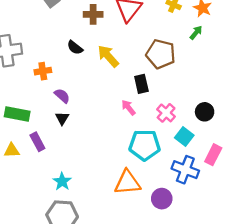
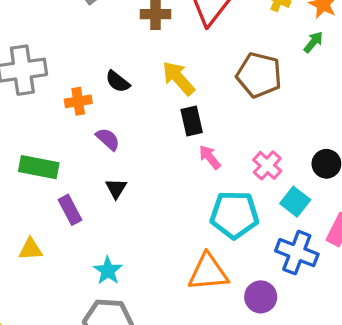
black semicircle: (75, 48) -> (118, 82), moved
black rectangle: (141, 84) -> (192, 121), moved
black triangle: (62, 118) -> (116, 188), moved
yellow triangle: (12, 150) -> (31, 249), moved

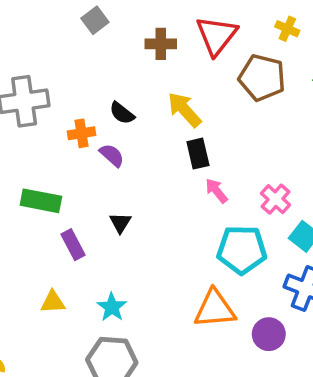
brown pentagon: (259, 75) -> (262, 78), moved
purple semicircle: (108, 139) -> (112, 155), moved
yellow triangle: (31, 249) -> (53, 302), moved

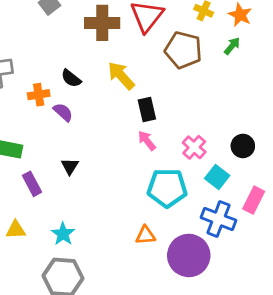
brown cross: (161, 44) -> (102, 23), size x1.4
black rectangle: (198, 154) -> (147, 109), moved
orange triangle: (215, 309) -> (145, 235), size x0.6
purple circle: (269, 334) -> (189, 255), size x1.6

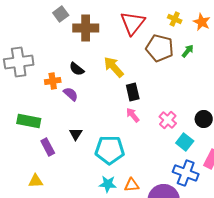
brown cross: (102, 23) -> (86, 28), moved
green arrow: (232, 46) -> (188, 51), moved
cyan pentagon: (167, 188) -> (110, 150), moved
cyan star: (63, 234) -> (108, 184), moved, turned -30

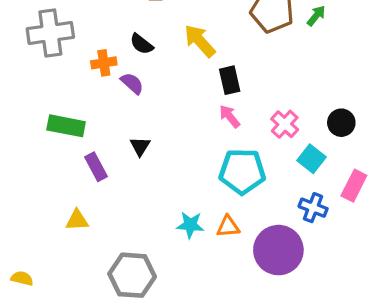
cyan pentagon: (110, 150) -> (242, 171), moved
blue cross: (186, 173) -> (313, 208), size x0.7

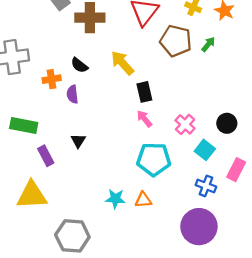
purple semicircle: (132, 83) -> (72, 94), turned -138
yellow triangle: (77, 220) -> (32, 195), size x1.8
purple circle: (278, 250) -> (199, 227), moved

